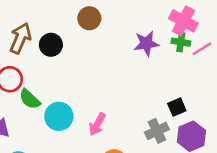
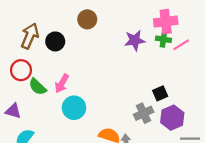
pink cross: (183, 21) -> (166, 22), turned -35
cyan circle: (59, 116) -> (74, 108), moved
pink arrow: (97, 124) -> (62, 83), moved

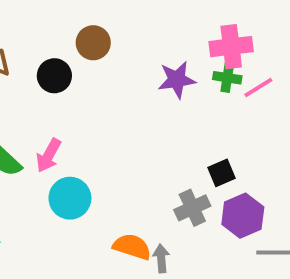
black circle: (55, 41) -> (54, 76), moved

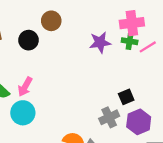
cyan circle: (70, 198) -> (23, 113), moved

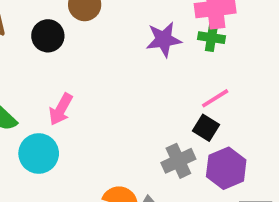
pink line: (148, 47) -> (215, 98), moved
pink arrow: (25, 87) -> (61, 109), moved
black square: (126, 97) -> (206, 128), turned -35

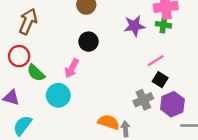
black circle: (48, 36) -> (88, 42), moved
pink line: (215, 98) -> (156, 61), moved

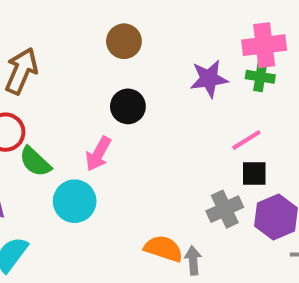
black square: (160, 80) -> (254, 174), turned -32

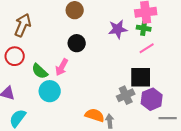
pink line: (246, 140) -> (147, 48), moved
green semicircle: (35, 162) -> (40, 71), moved
black square: (254, 174) -> (141, 77), size x1.6

